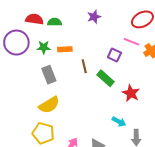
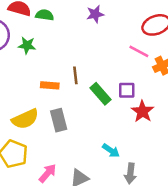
orange rectangle: (65, 49) -> (50, 85), moved
purple square: (114, 55) -> (127, 90), moved, turned -32
gray rectangle: (49, 75) -> (59, 120), moved
red star: (131, 93) -> (143, 111), moved

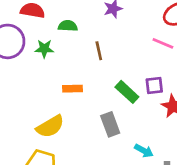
green semicircle: (45, 15) -> (68, 26), moved
brown line: (75, 75) -> (99, 51), moved
gray rectangle: (59, 120) -> (110, 124), moved

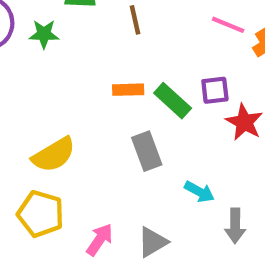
brown line: (99, 51) -> (135, 20), moved
orange rectangle: (72, 89) -> (128, 90), moved

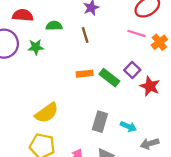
purple square: (215, 90) -> (132, 70), turned -35
gray rectangle: (147, 151) -> (100, 122), moved, turned 42
gray arrow: (235, 226) -> (150, 144), turned 78

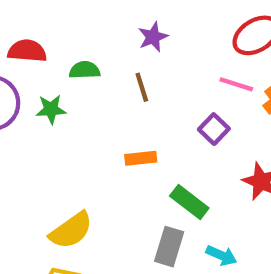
purple square: (132, 70) -> (214, 129), moved
green rectangle: (109, 78) -> (189, 202), moved

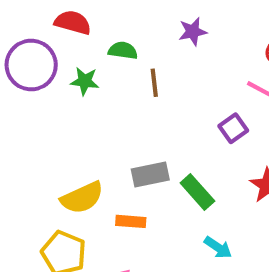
brown line: (142, 87) -> (154, 83), moved
orange rectangle: (141, 158) -> (131, 221), moved
gray rectangle: (169, 247) -> (150, 174), moved, turned 51

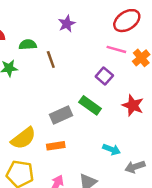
green rectangle: (197, 192) -> (90, 105), moved

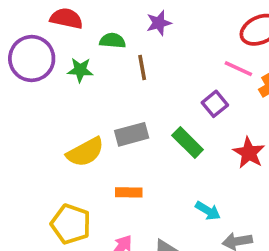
purple star: (67, 24) -> (159, 23), moved
gray rectangle: (61, 115) -> (132, 134), moved
yellow semicircle: (23, 138) -> (85, 152), moved

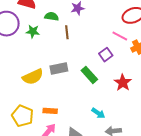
orange rectangle: (129, 192) -> (50, 111), moved

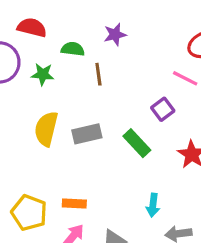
yellow semicircle: (33, 77) -> (46, 129), moved, turned 130
cyan arrow: (98, 113) -> (153, 205), turned 64

